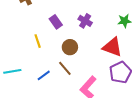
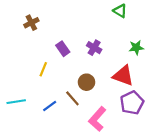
yellow line: (38, 41) -> (43, 69), turned 40
brown circle: (70, 47) -> (86, 82), moved

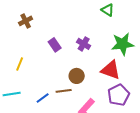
green star: (136, 48) -> (123, 44), size x1.6
yellow line: (43, 69) -> (20, 64), moved
brown line: (72, 98) -> (64, 91), turned -56

